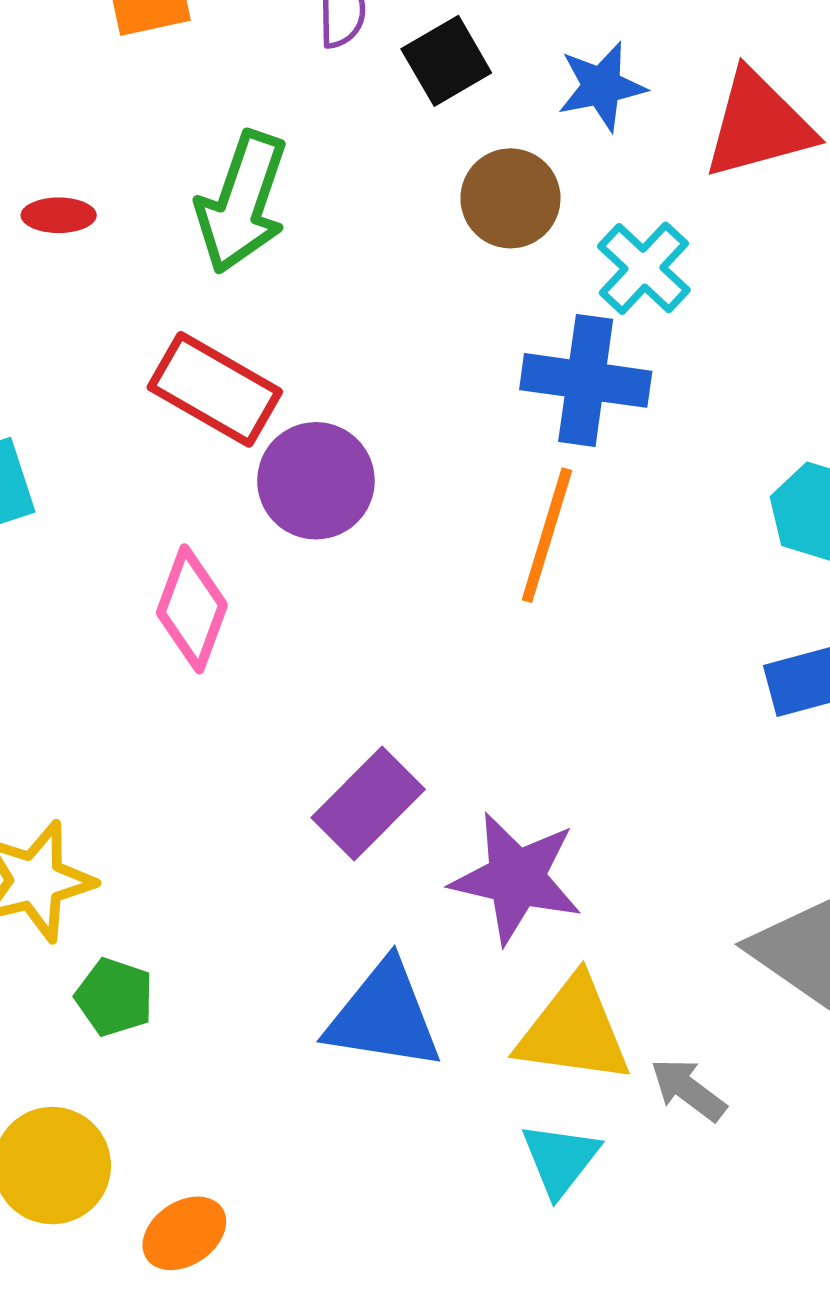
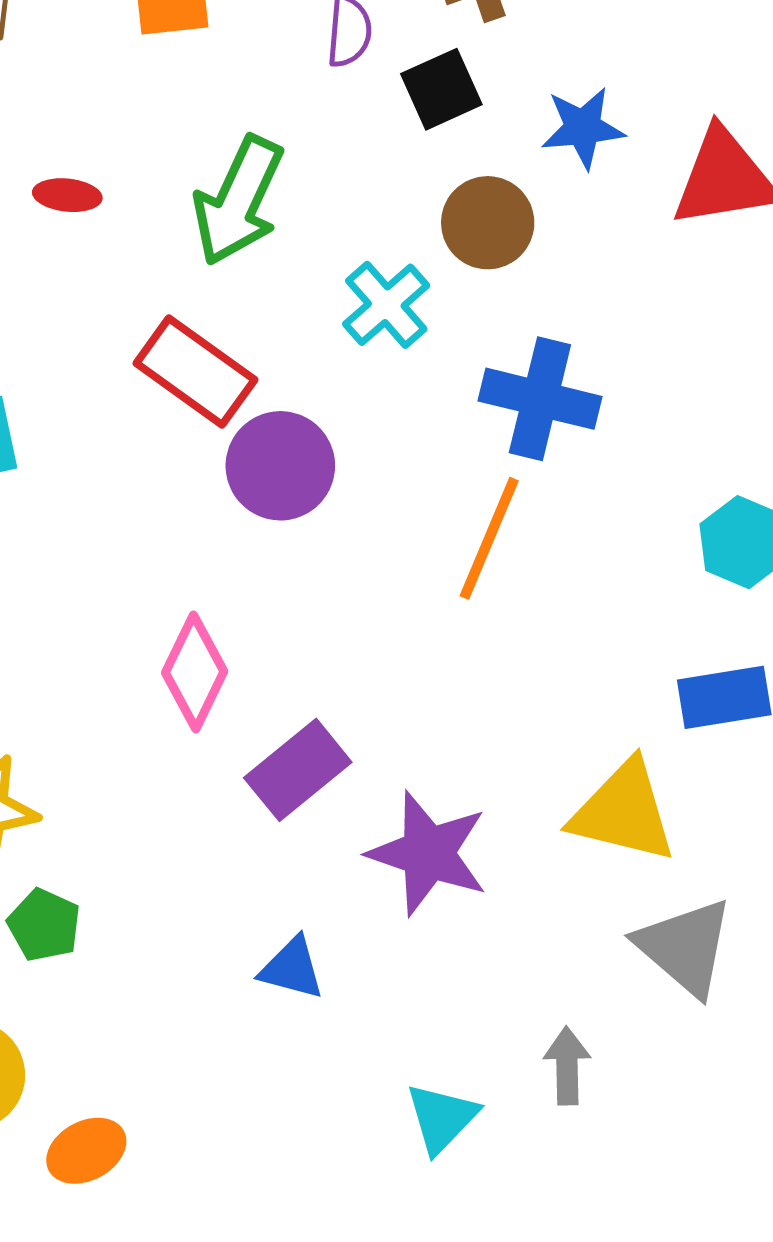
cyan cross: (644, 268) -> (386, 305), moved
pink diamond: (192, 609) -> (195, 672), moved
blue triangle: (384, 1016) -> (292, 968), size x0.6
yellow triangle: (574, 1031) -> (623, 812), moved
gray arrow: (688, 1090) -> (567, 1066), turned 46

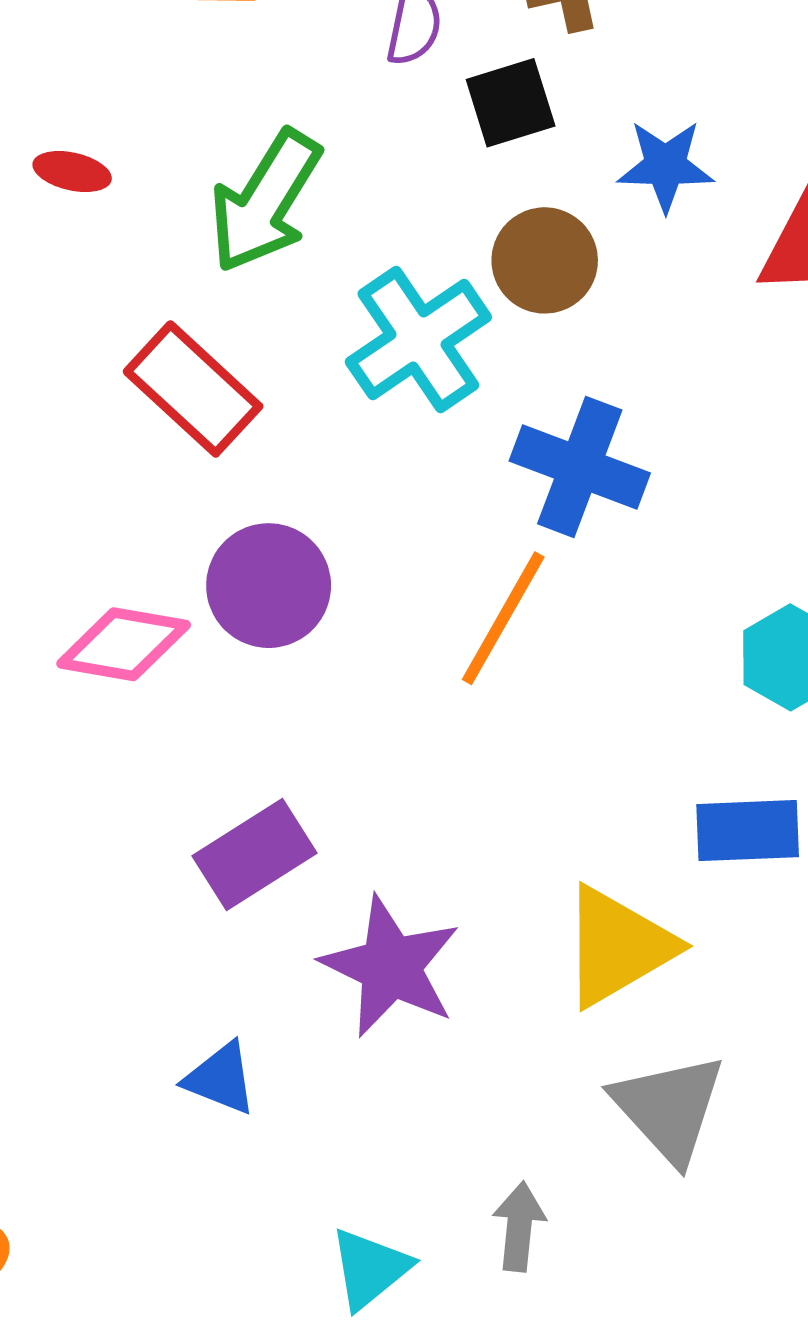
cyan cross: (386, 305) -> (418, 339), size x1.4
purple circle: (280, 466) -> (269, 586), moved
pink diamond: (195, 672) -> (124, 644), moved, turned 67
yellow triangle: (623, 812) -> (618, 946), turned -51

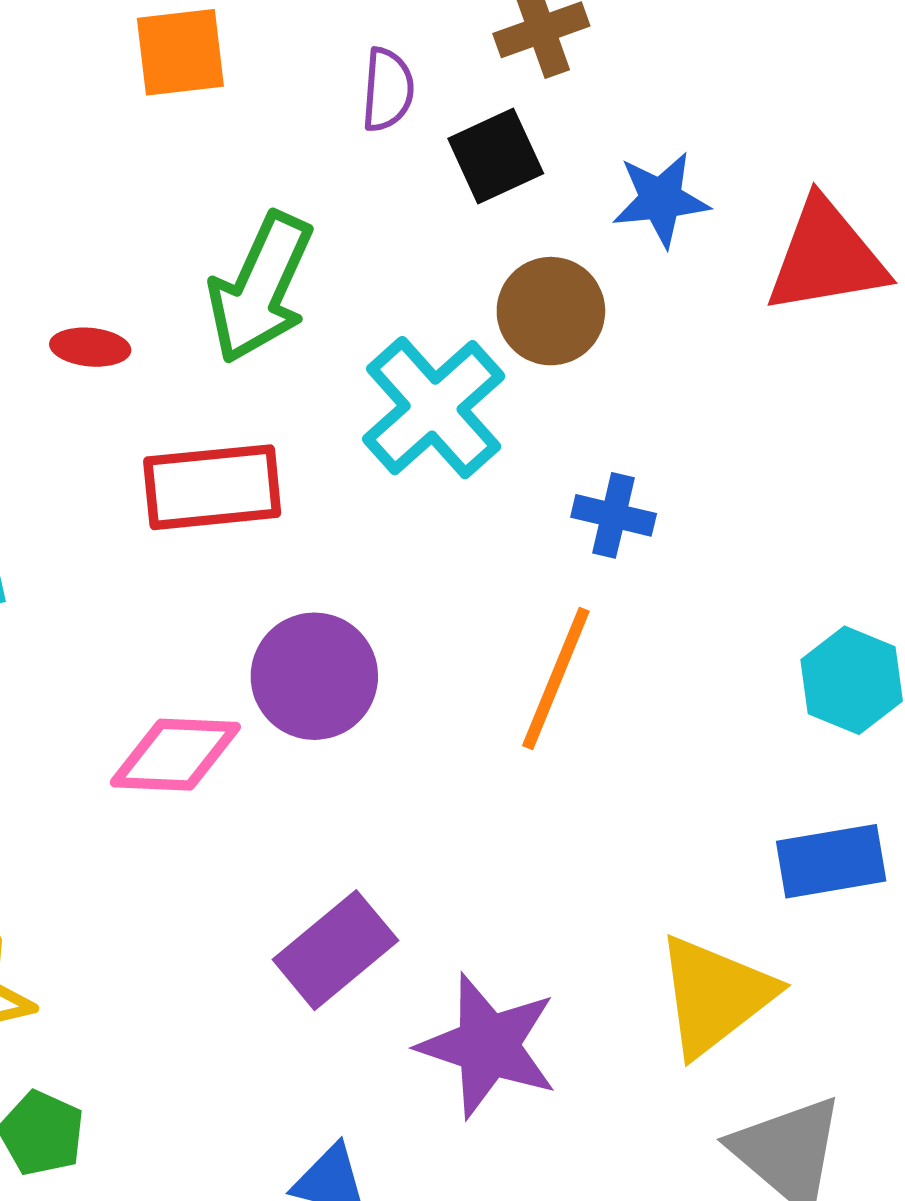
red ellipse: (72, 172) -> (90, 347), moved
red rectangle: (193, 389) -> (212, 487), turned -41
blue cross: (580, 467) -> (614, 515), size x0.6

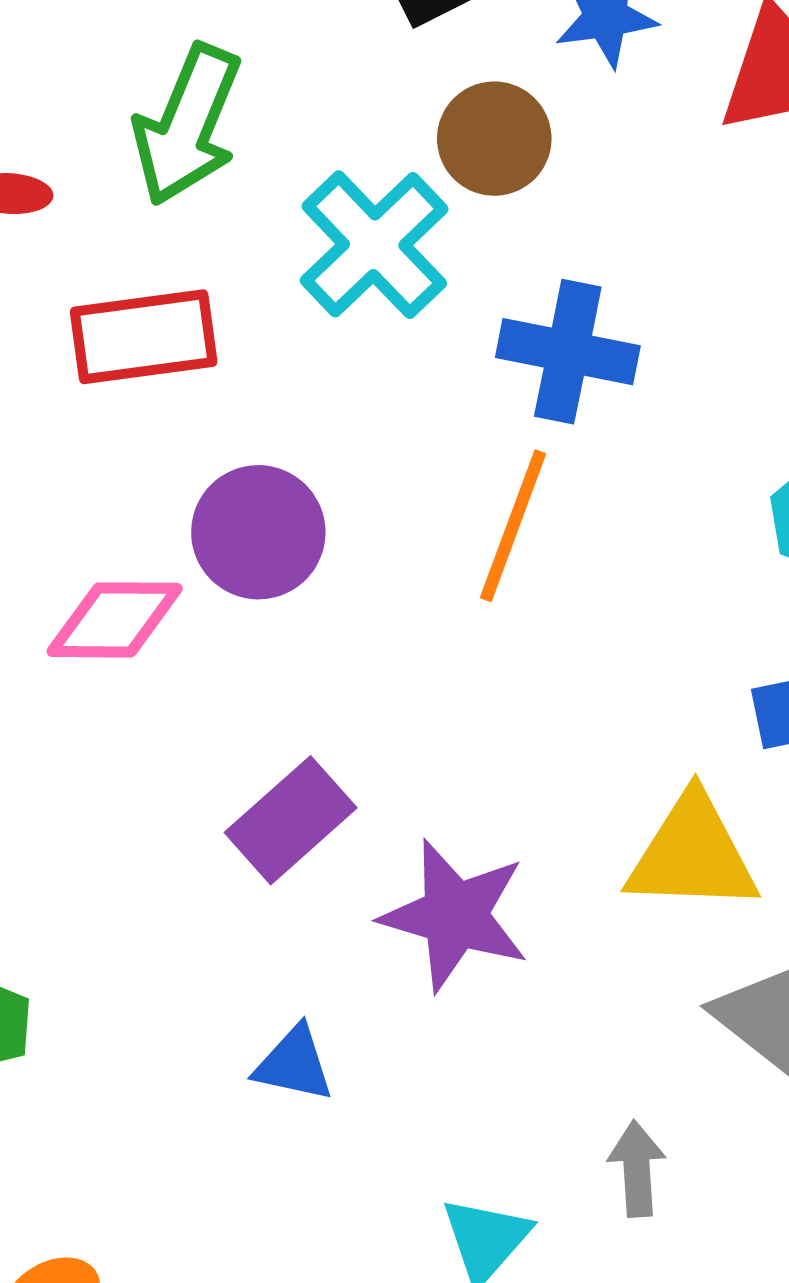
blue cross: (614, 515) -> (568, 352), size x1.6
yellow triangle: (715, 995) -> (692, 854), turned 42

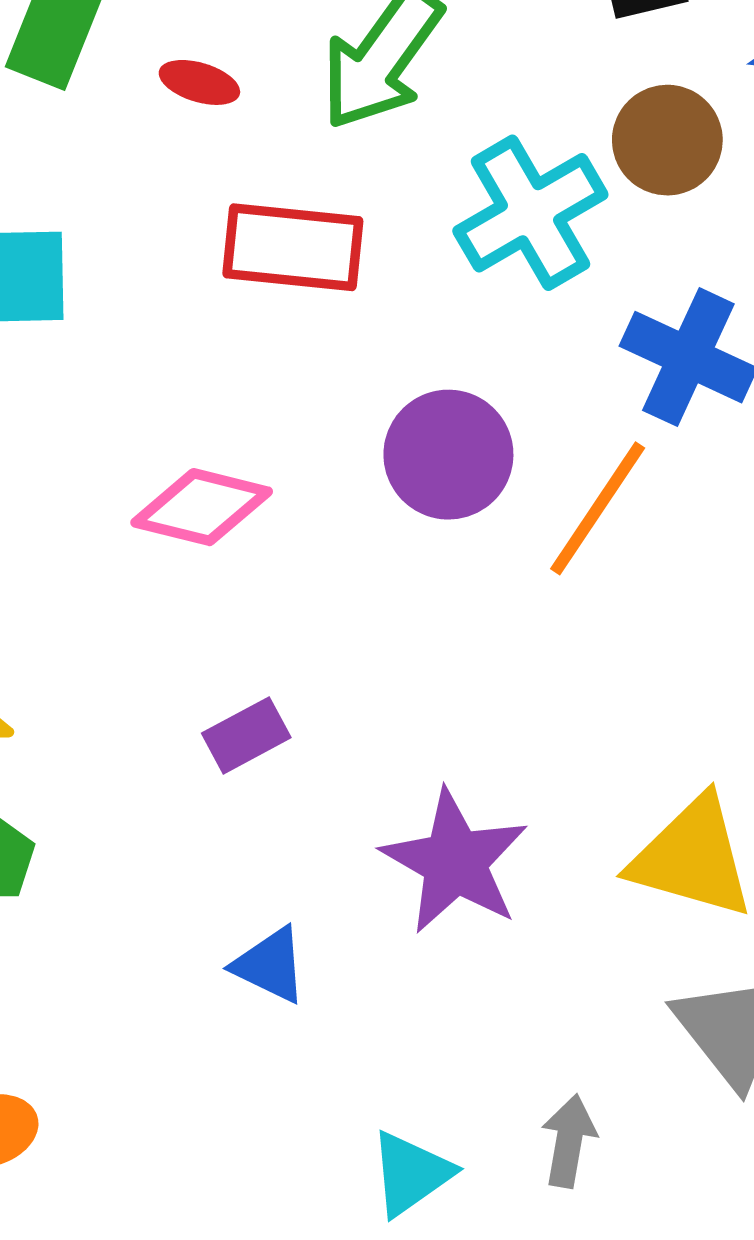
purple circle: (258, 532) -> (448, 455), moved
purple rectangle: (291, 820) -> (246, 735), moved, size x0.7

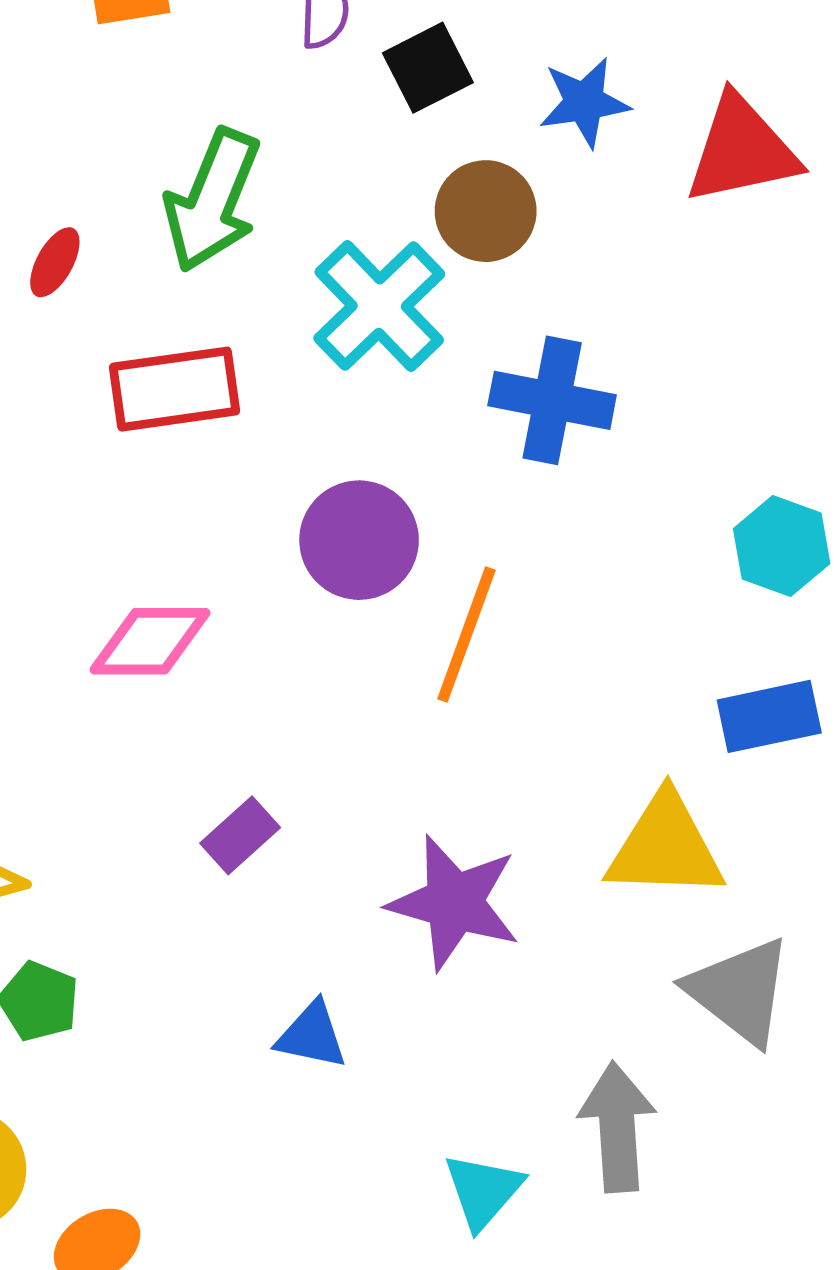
red ellipse: (199, 82) -> (55, 262), turned -64
orange line: (598, 508) -> (466, 635), moved
gray arrow: (569, 1141) -> (617, 1127), size x1.5

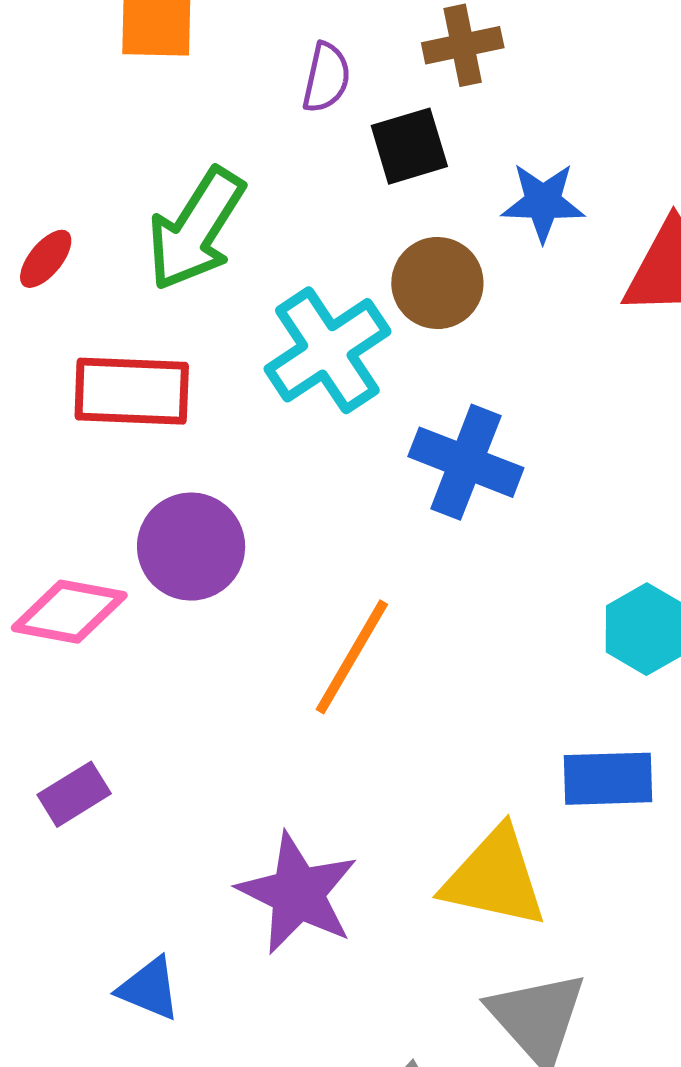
purple circle: (359, 540) -> (191, 547), moved
purple rectangle: (240, 835) -> (74, 794), moved

